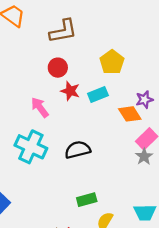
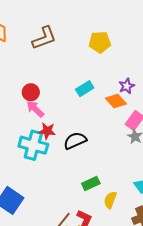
yellow pentagon: (112, 62) -> (100, 42), moved, turned -30
red circle: (58, 68) -> (31, 92), moved
red star: (70, 91) -> (47, 131), moved

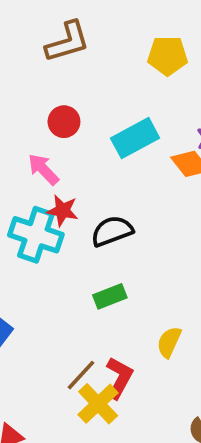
cyan rectangle: (85, 89) -> (135, 138), size x1.4
red circle: (31, 92) -> (64, 122), moved
green rectangle: (91, 183) -> (110, 296), moved

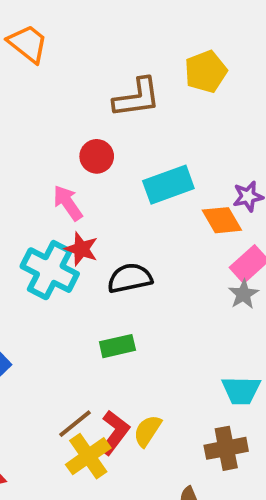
brown L-shape: (67, 42) -> (137, 98), moved
yellow pentagon: (168, 56) -> (206, 72), moved, turned -30
yellow semicircle: (169, 342) -> (147, 431), moved

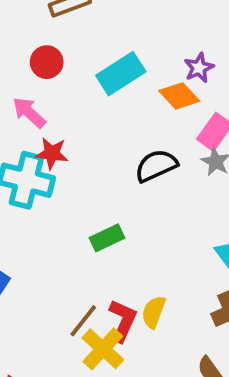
black semicircle: (130, 278) -> (156, 166), moved

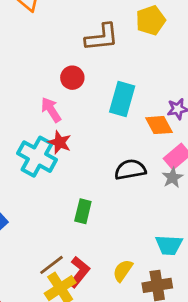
cyan rectangle: (121, 74) -> (122, 99), turned -56
green rectangle: (107, 238) -> (83, 211), turned -65
yellow semicircle: (154, 312) -> (123, 271), moved

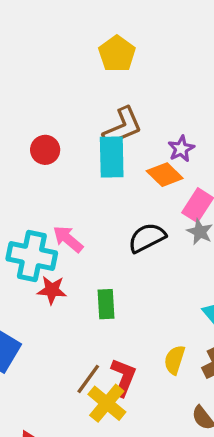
brown L-shape: (102, 37) -> (122, 127), moved
pink arrow: (51, 110) -> (68, 239), moved
red star: (60, 142) -> (52, 290), moved

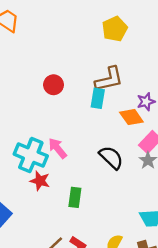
cyan rectangle: (112, 157) -> (98, 98), size x0.7
black semicircle: (147, 238) -> (111, 158), turned 60

